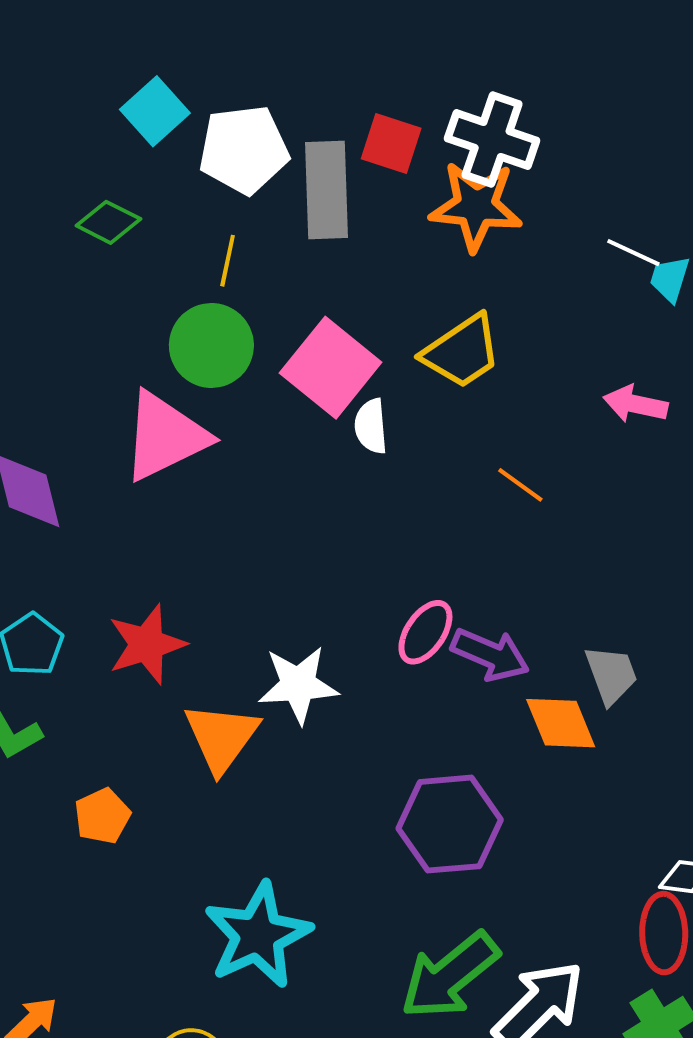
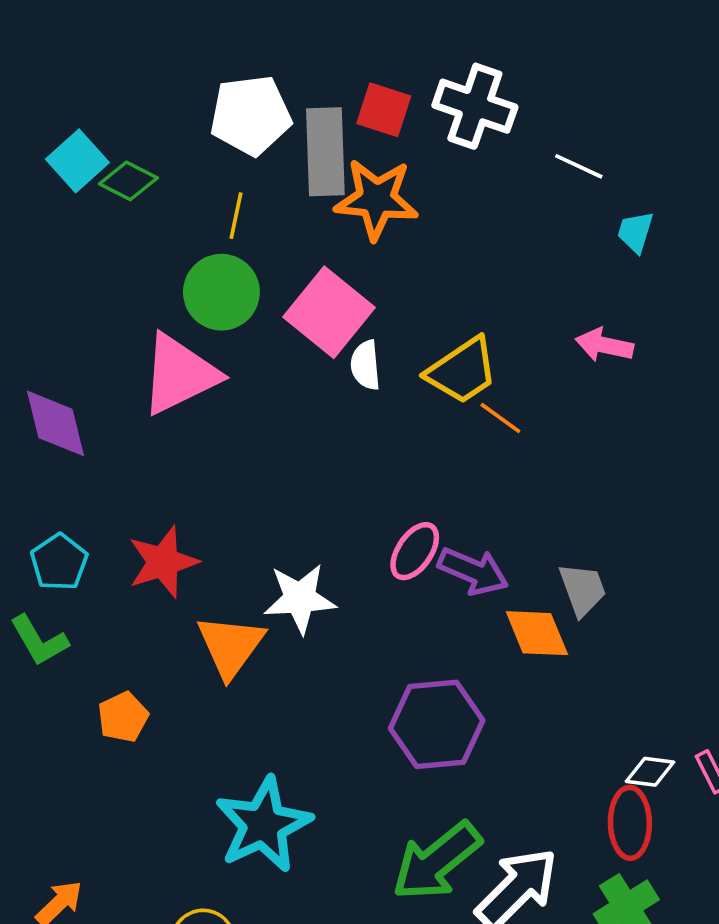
cyan square: (155, 111) -> (77, 161), moved
orange star: (476, 206) -> (376, 199), moved
white line: (633, 253) -> (579, 166), moved
yellow trapezoid: (462, 352) -> (462, 371), moved

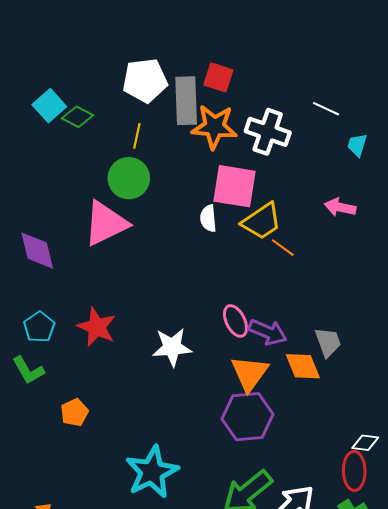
white cross: (475, 106) -> (268, 132), moved
pink square: (329, 312) -> (234, 186), moved, turned -30
pink ellipse: (415, 551) -> (235, 321), turned -60
red star: (163, 562) -> (97, 327), turned -30
orange triangle: (231, 646) -> (250, 373), moved

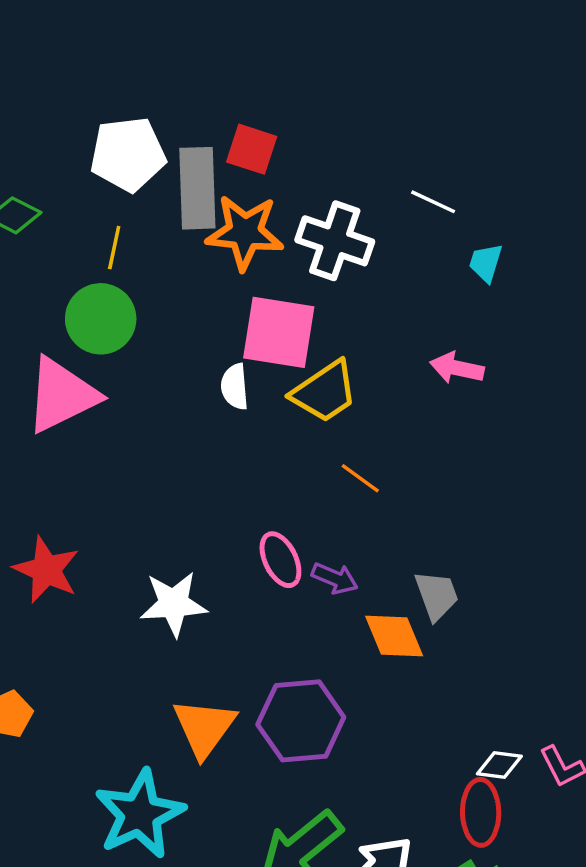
orange line: (283, 248) -> (360, 478), moved
purple arrow: (268, 332) -> (335, 578), size x0.7
orange triangle: (250, 373) -> (204, 728), moved

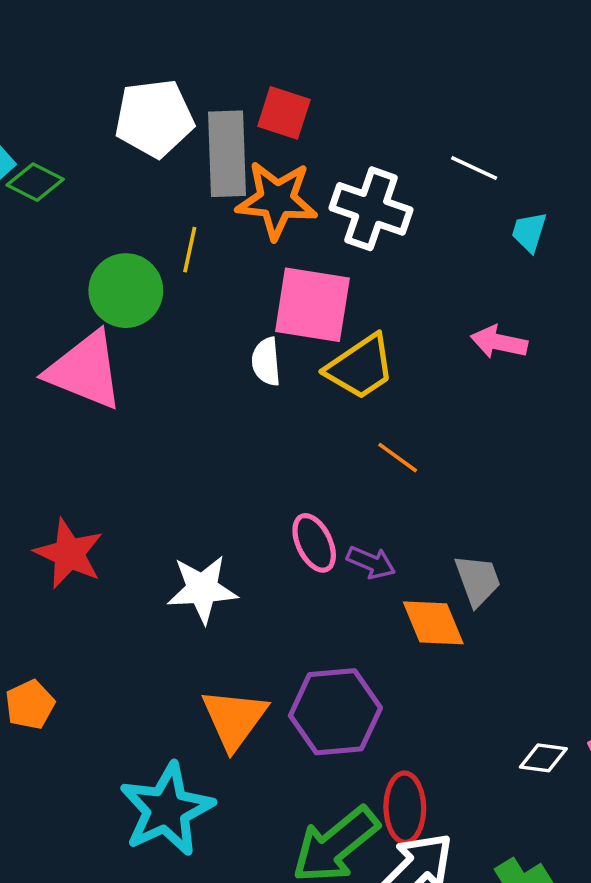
yellow line: (114, 248) -> (190, 250), moved
pink triangle: (62, 395) -> (85, 371), turned 48
red ellipse: (481, 812) -> (405, 808), moved

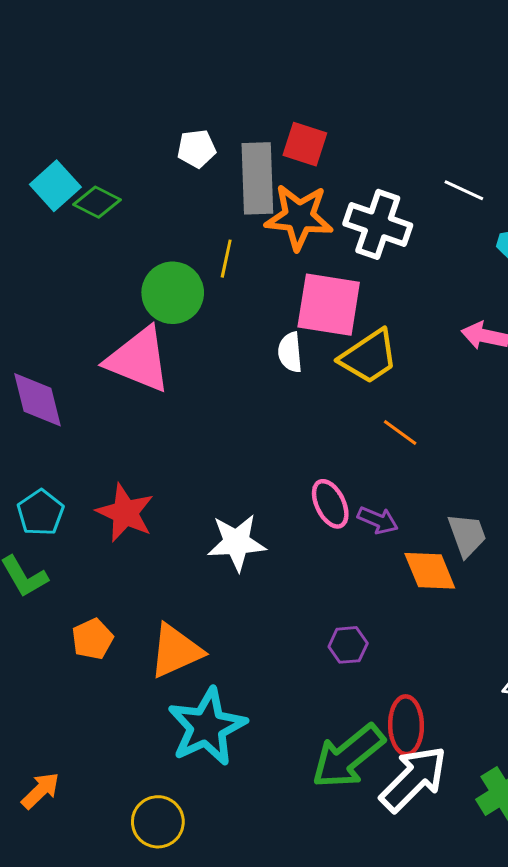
white pentagon: (154, 118) -> (196, 149), size x0.6
purple hexagon: (335, 712) -> (348, 645), size x0.5
orange triangle: (234, 719) -> (176, 651), moved, turned 30

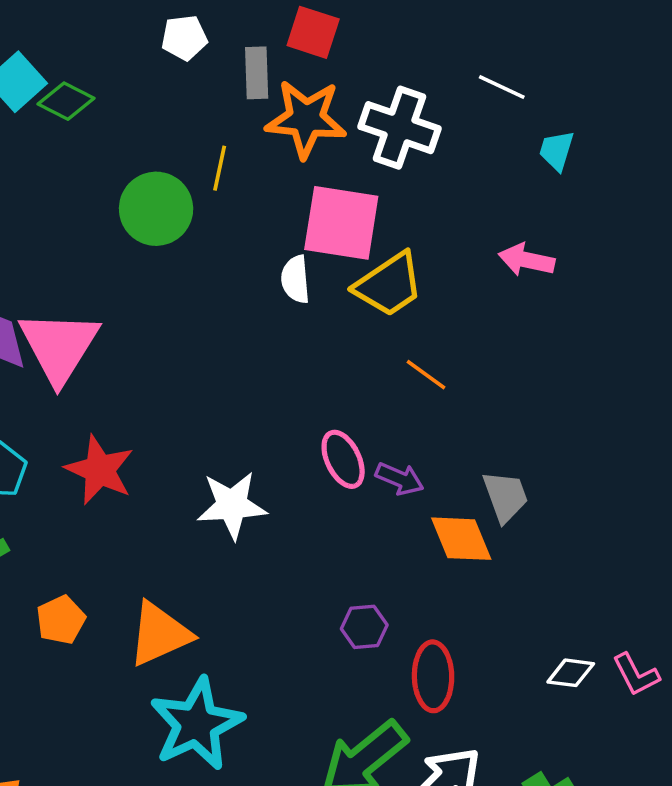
gray rectangle: (257, 178) -> (257, 73), size x0.6
pink triangle: (139, 360) -> (59, 346), moved, turned 40
red ellipse: (406, 725) -> (433, 676), moved

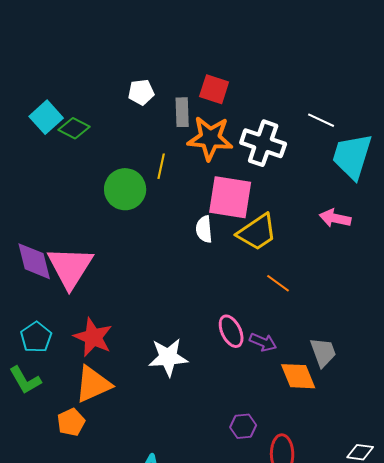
cyan trapezoid: (557, 151) -> (352, 156), size x2.0
orange triangle: (160, 634) -> (93, 384), moved

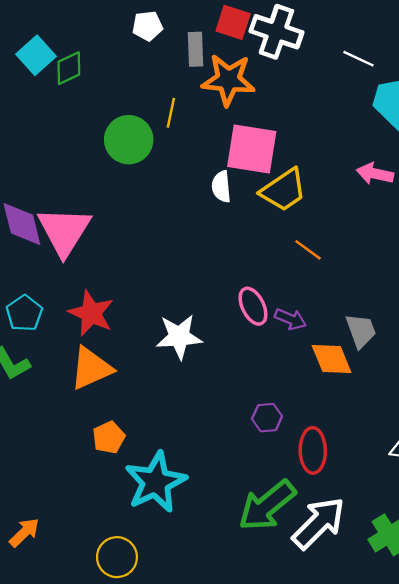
green diamond: (74, 128) -> (69, 68), turned -52
white cross: (263, 143) -> (276, 32), moved
orange pentagon: (71, 422) -> (109, 438), moved

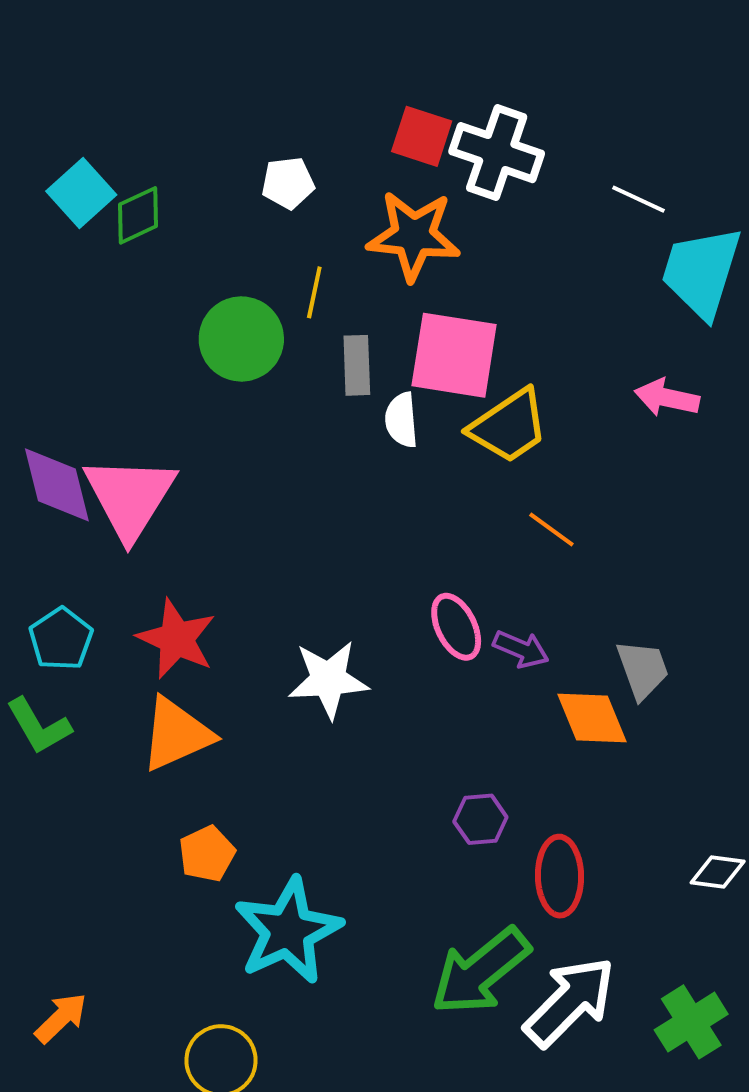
white pentagon: (147, 26) -> (288, 183), moved
gray rectangle: (196, 49) -> (357, 365), moved

